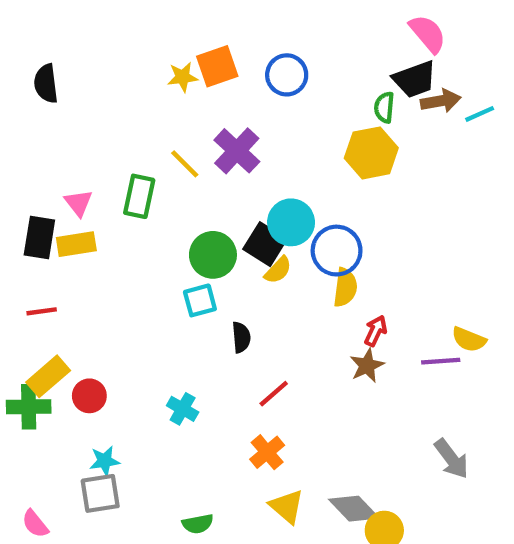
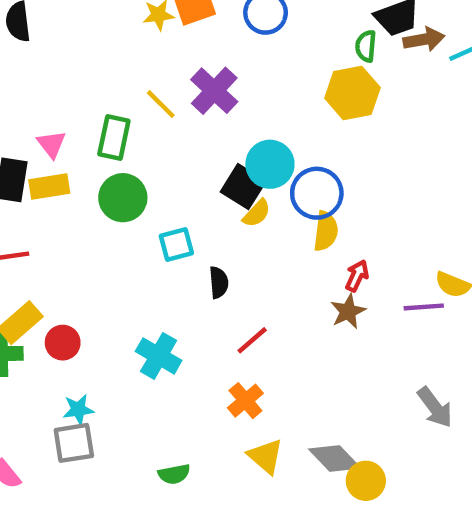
green circle: (213, 255) -> (123, 198), moved
cyan cross: (183, 409) -> (159, 356), size x1.4

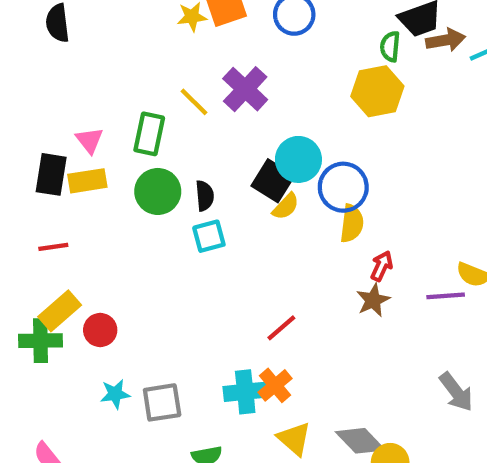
black semicircle: (219, 282) -> (205, 196), moved
cyan cross: (159, 356) -> (245, 392), moved, turned -36
gray square: (74, 443) -> (162, 402), moved

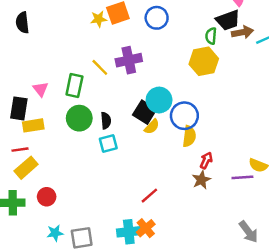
purple cross: (245, 89) -> (129, 60), turned 35
yellow rectangle: (87, 181) -> (33, 125), moved
yellow rectangle: (60, 311) -> (26, 168), moved

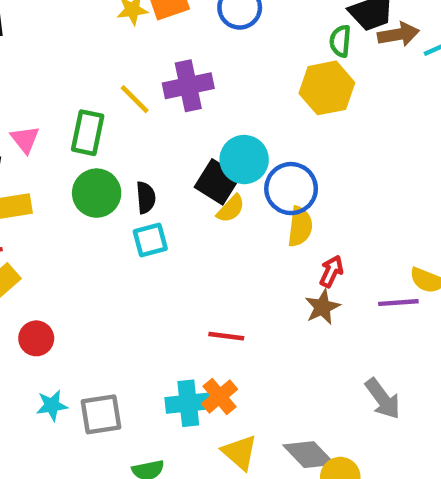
red line: (149, 196) -> (226, 336), turned 48
gray arrow: (248, 232) -> (383, 399), moved

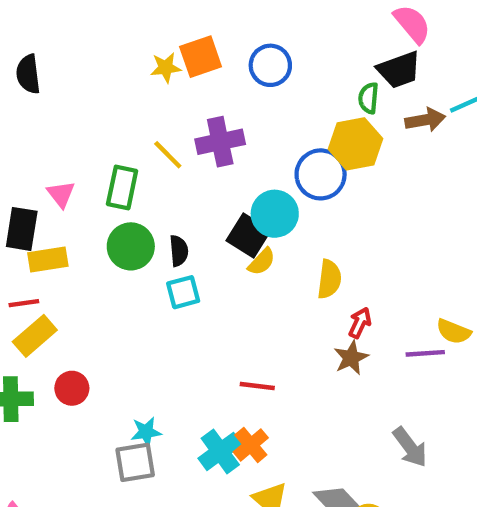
brown arrow: (398, 34) -> (425, 120), moved
blue circle: (291, 189) -> (321, 174), moved
cyan cross: (188, 403) -> (220, 451), turned -30
cyan star: (52, 405) -> (146, 432), moved

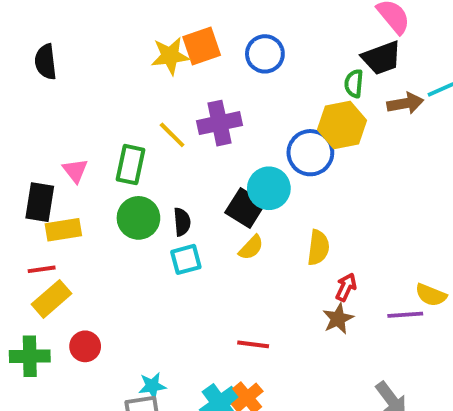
yellow star: (166, 68) -> (170, 56), size x1.4
yellow semicircle: (262, 262) -> (251, 248), moved

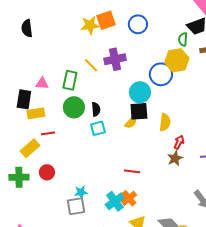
pink triangle: (75, 170) -> (42, 83), turned -48
black square: (245, 208) -> (139, 111), moved, turned -36
red line: (42, 269) -> (48, 133), moved

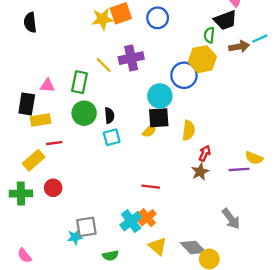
cyan star: (81, 192) -> (75, 237), moved

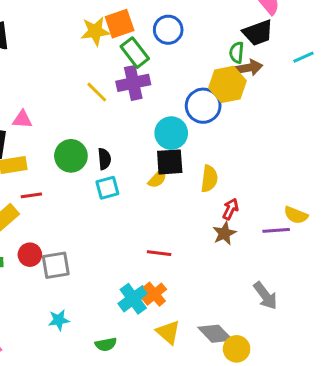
brown arrow: (239, 47) -> (249, 68), moved
green rectangle: (80, 82) -> (135, 53), moved, turned -50
gray square: (86, 227) -> (56, 265), moved

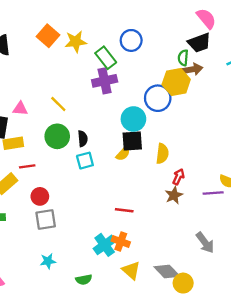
orange square: (120, 24) -> (48, 36), moved, turned -30
yellow line: (97, 92) -> (58, 104), moved
red circle: (30, 255) -> (40, 196), moved
orange cross: (154, 294) -> (121, 241), turned -30

